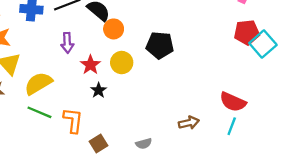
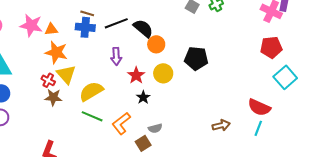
cyan square: (263, 44) -> (285, 77), moved
orange L-shape: (73, 120) -> (121, 123), turned -135
gray semicircle: (144, 144) -> (155, 128), moved

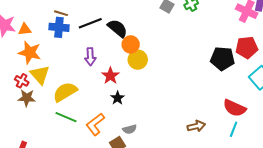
black pentagon: (196, 58) -> (222, 59), moved
yellow circle: (163, 73) -> (138, 60), moved

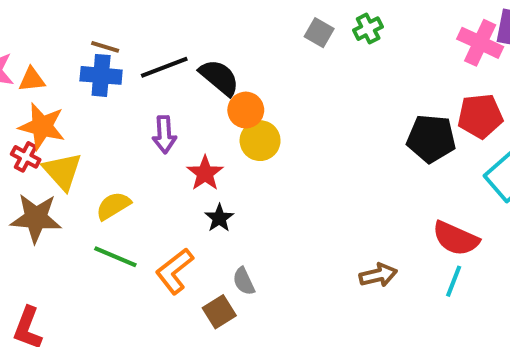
red cross: (22, 81) -> (26, 157), moved
yellow semicircle: (65, 92) -> (113, 206), size x0.7
brown star: (27, 98) -> (36, 218), size x1.4
gray semicircle: (130, 129) -> (244, 281), turned 80

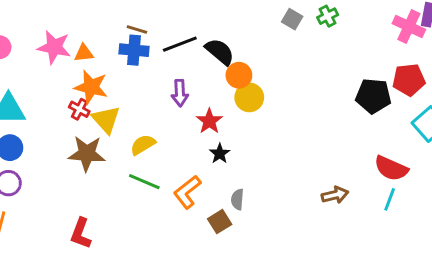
gray semicircle: (244, 281) -> (237, 199), turned 30

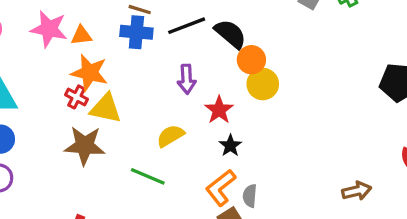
yellow triangle: (106, 120) -> (106, 108), turned -36
yellow semicircle: (143, 145) -> (170, 136), moved
orange L-shape: (187, 192) -> (221, 188), moved

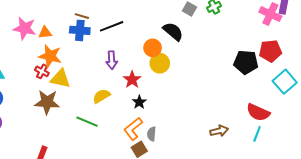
black semicircle: (230, 34) -> (173, 31), moved

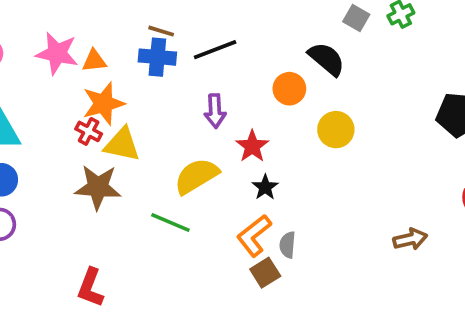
orange star: (50, 56) -> (103, 104), turned -30
yellow circle: (160, 63) -> (336, 130), moved
yellow semicircle: (101, 96) -> (196, 176), size x1.4

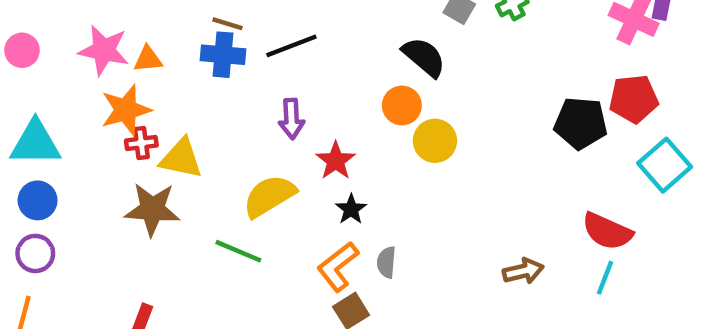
orange circle: (289, 89) -> (402, 105), moved
orange star: (103, 104) -> (126, 110), moved
red cross: (89, 131) -> (141, 143), turned -35
gray semicircle: (288, 245) -> (386, 262), moved

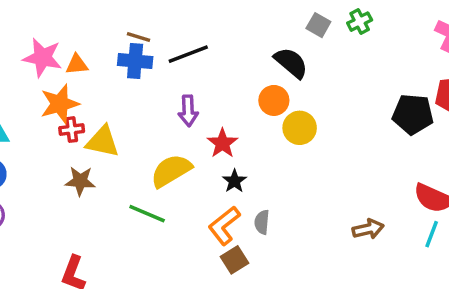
brown star: (152, 209) -> (80, 181), size x0.7

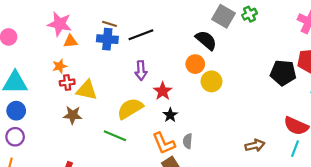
gray square: (318, 25) -> (223, 16), size x1.5
pink star: (42, 58) -> (60, 24), moved
orange star: (60, 104) -> (60, 66), size x0.6
orange L-shape: (224, 226) -> (164, 143), turned -75

